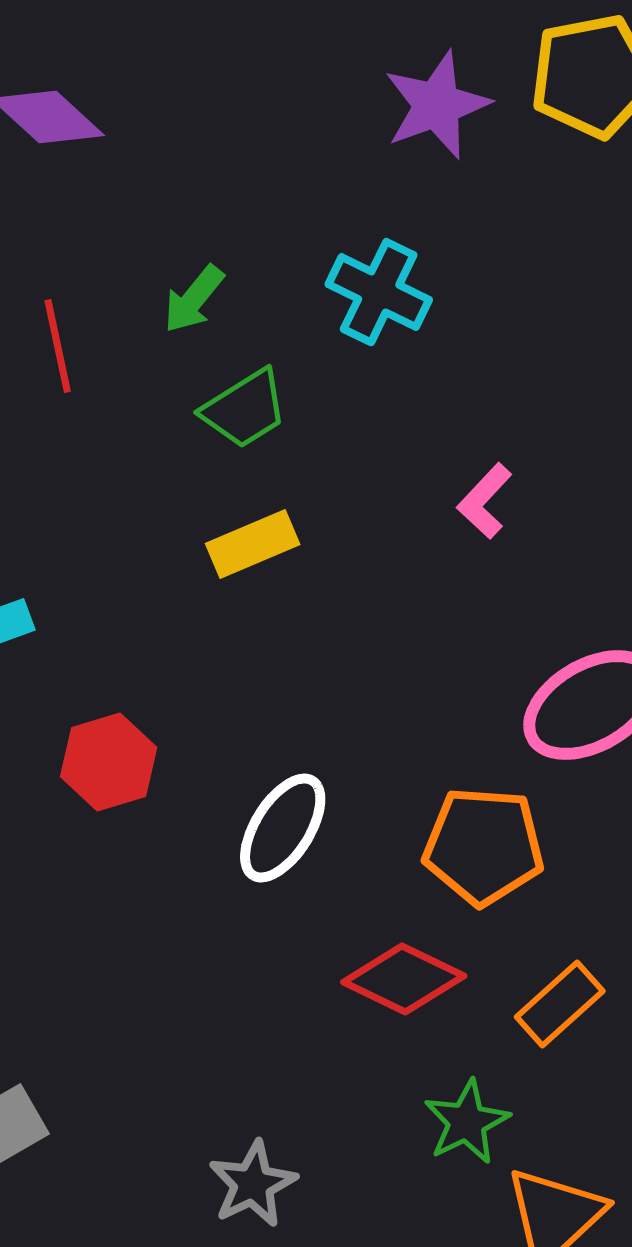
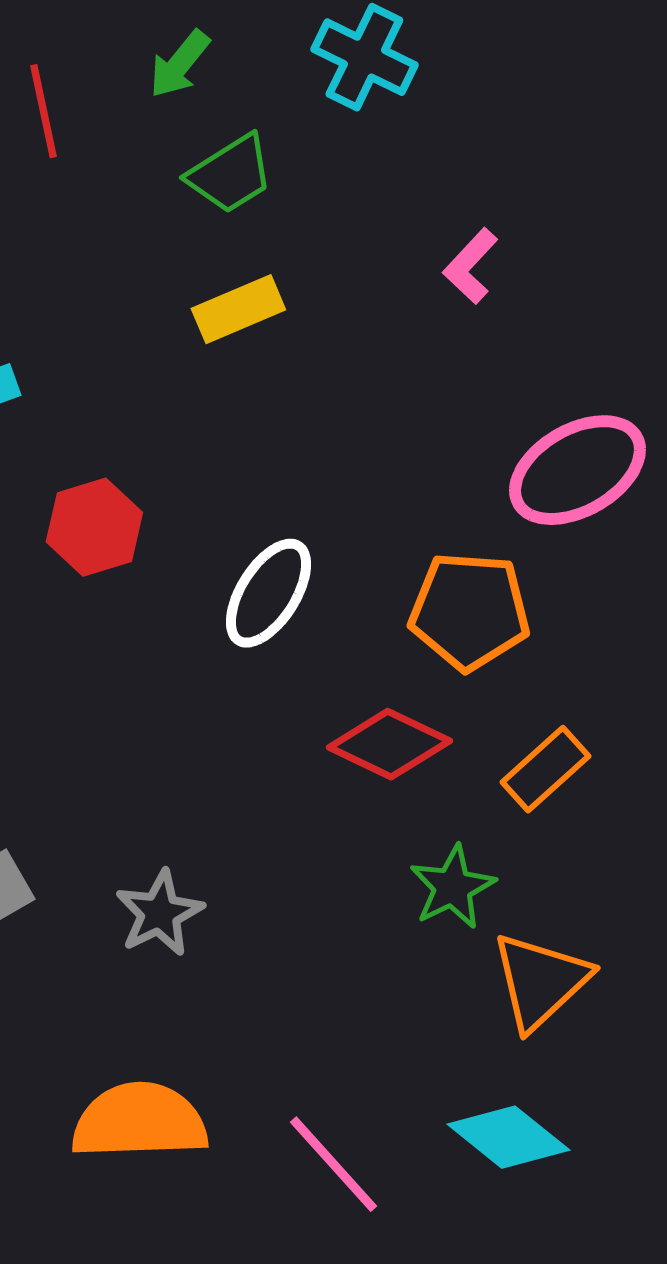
gray star: (253, 1184) -> (159, 913), moved

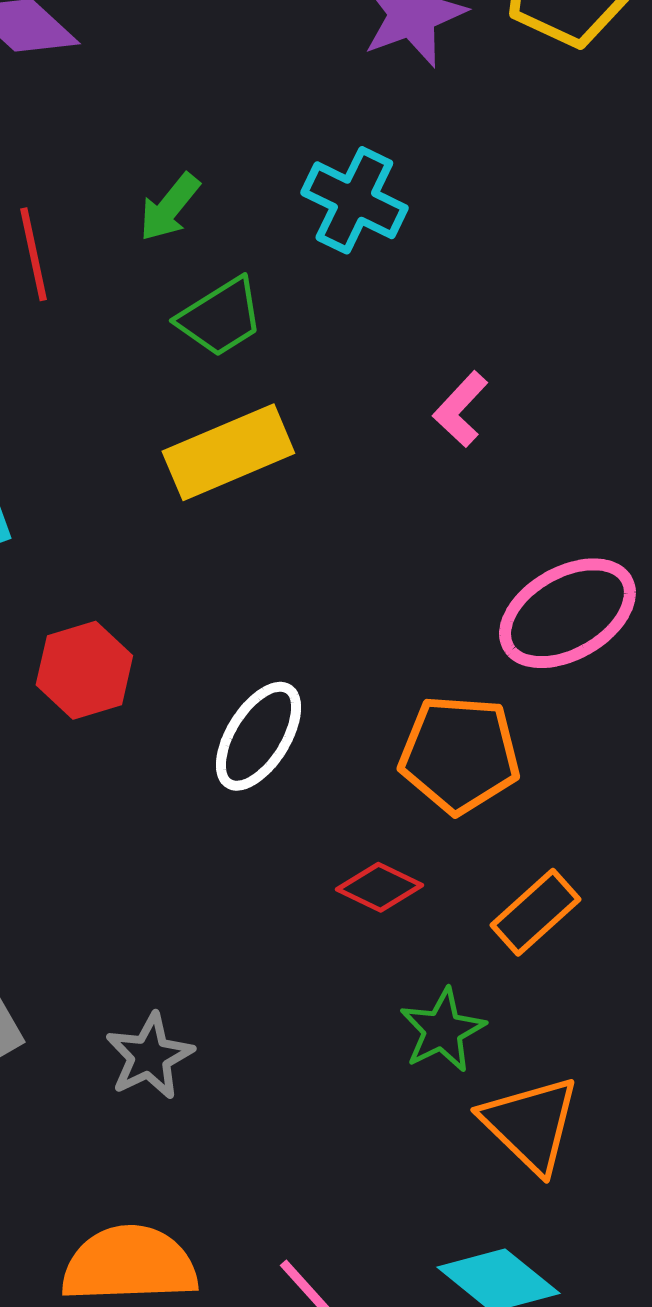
yellow rectangle: (238, 309) -> (228, 452), size x1.4
red diamond: (389, 744) -> (379, 887), size x0.7
orange triangle: (540, 981) -> (530, 1124), turned -33

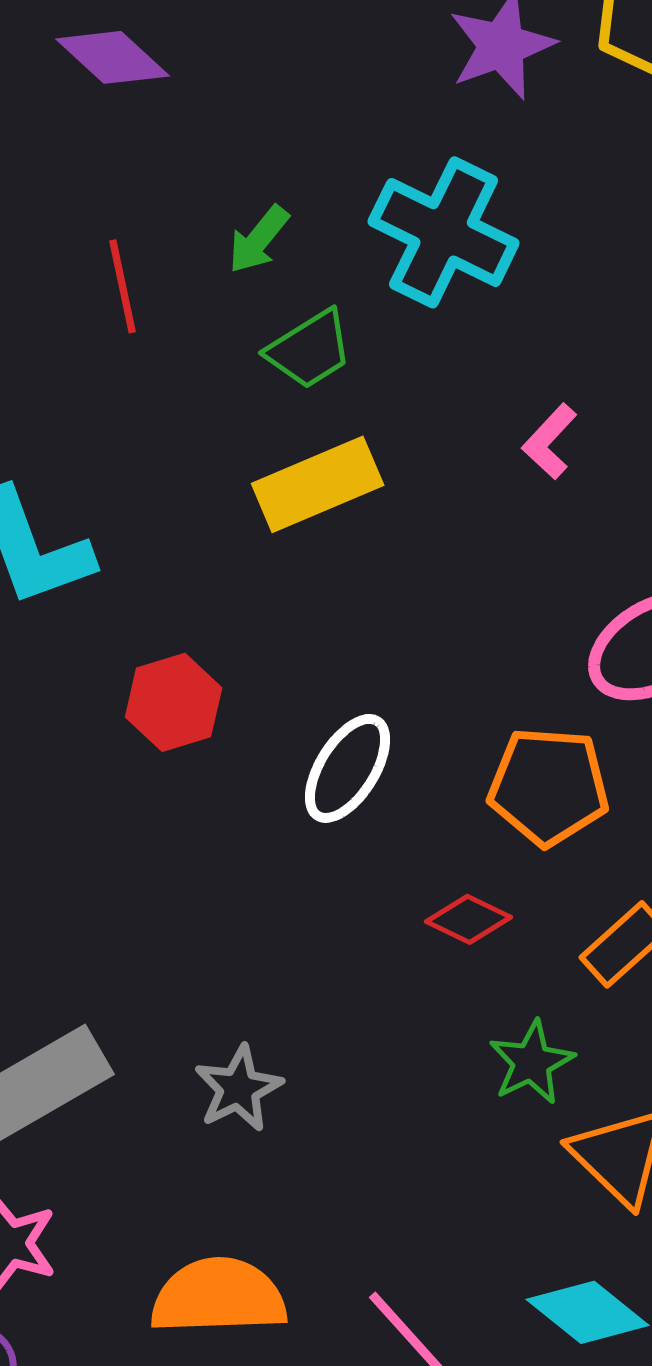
cyan cross: (354, 200) -> (444, 232), size x1.4

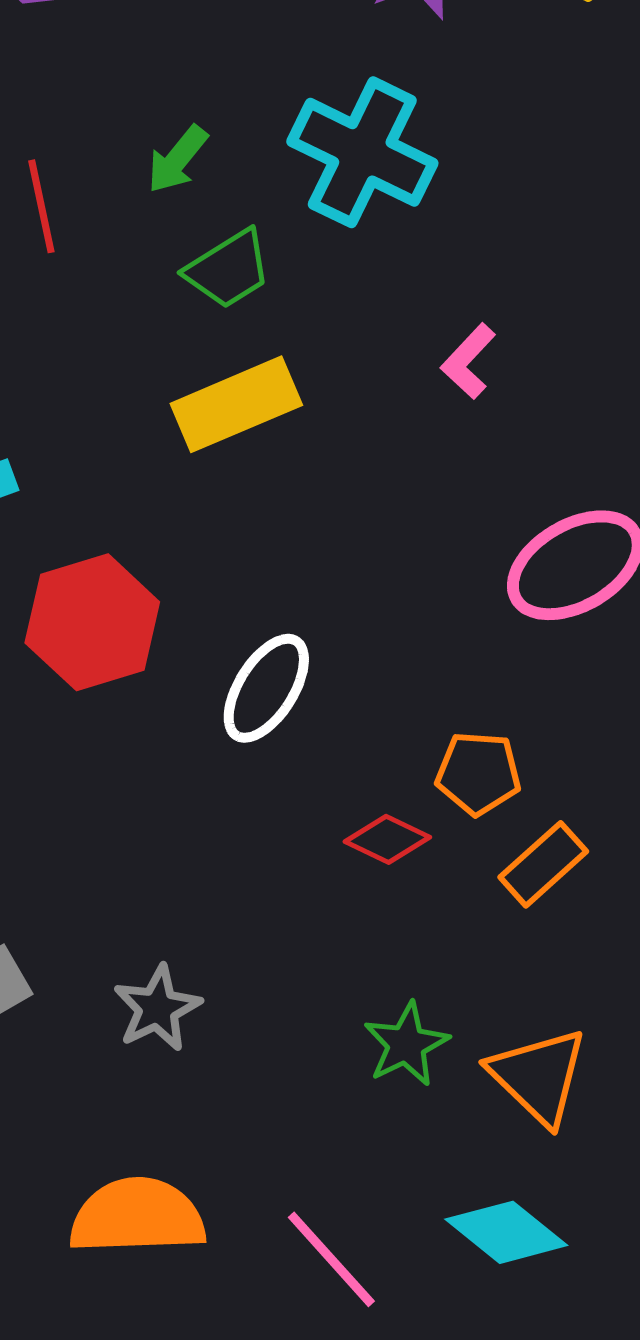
red hexagon: (174, 702) -> (92, 622), size x1.4
orange pentagon: (549, 786) -> (478, 773), moved, size x0.7
green star: (532, 1062) -> (406, 1044), moved

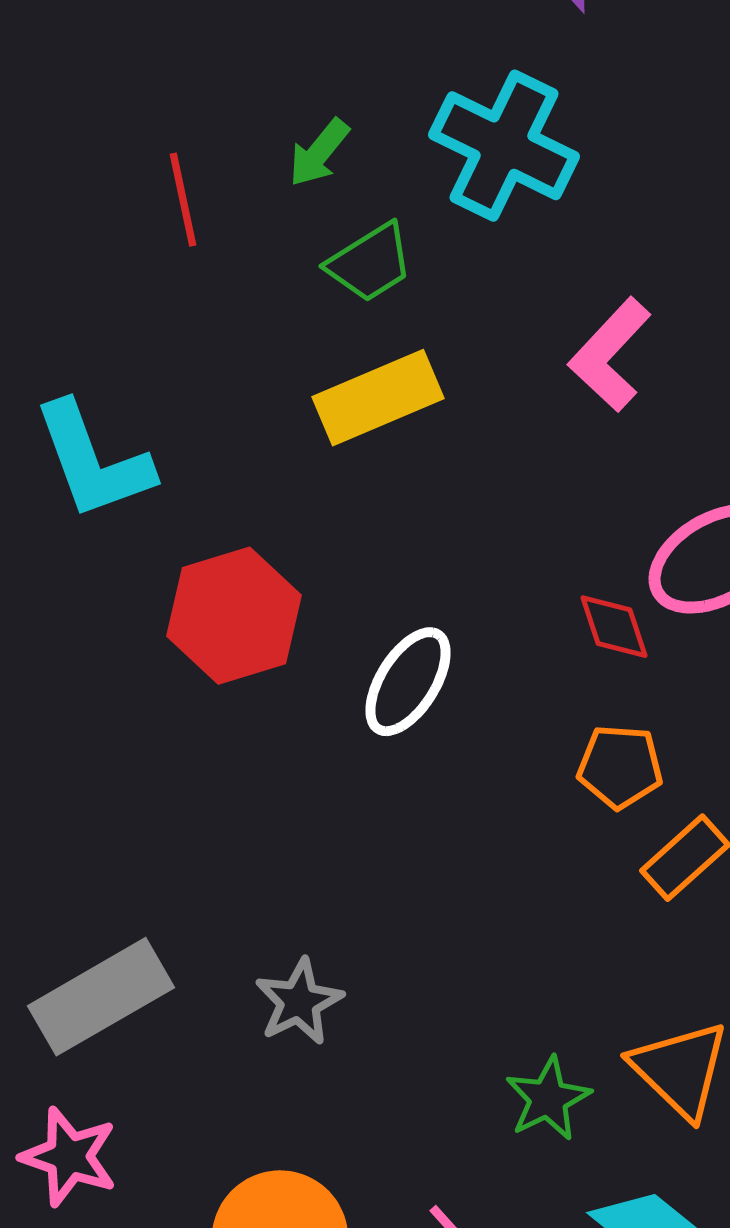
pink L-shape: (468, 361) -> (610, 355), size x1.5
red diamond: (387, 839) -> (614, 627), moved, turned 46
green star: (406, 1044) -> (548, 1099), moved

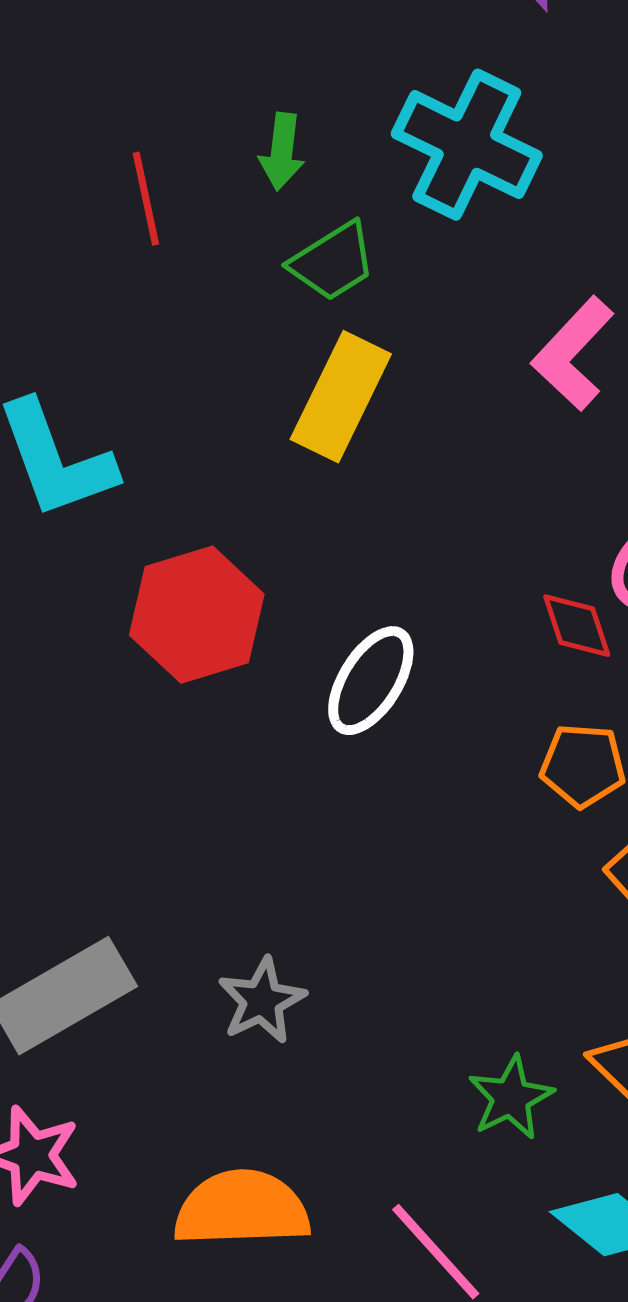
green arrow: (319, 153) -> (282, 152), turned -32
yellow rectangle: (378, 398) -> (341, 397), turned -41

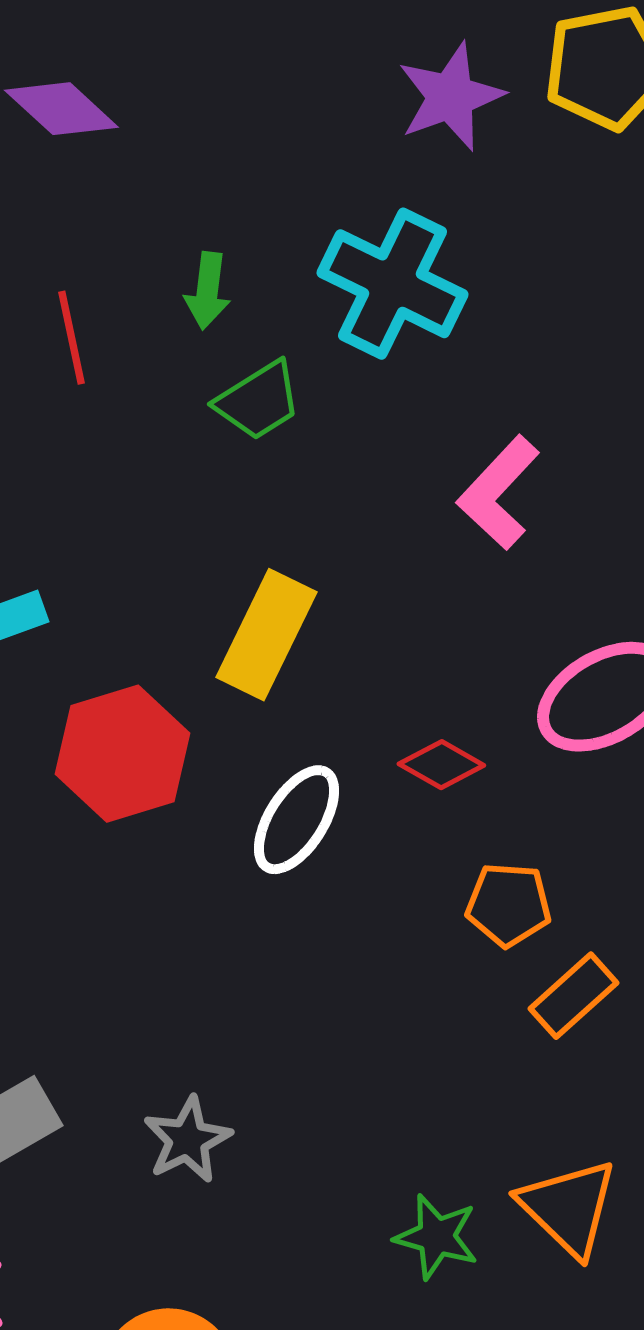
yellow rectangle: (341, 397) -> (266, 635), moved
red diamond: (577, 626) -> (441, 765), moved, turned -42
green star: (511, 1098) -> (436, 1237), turned -30

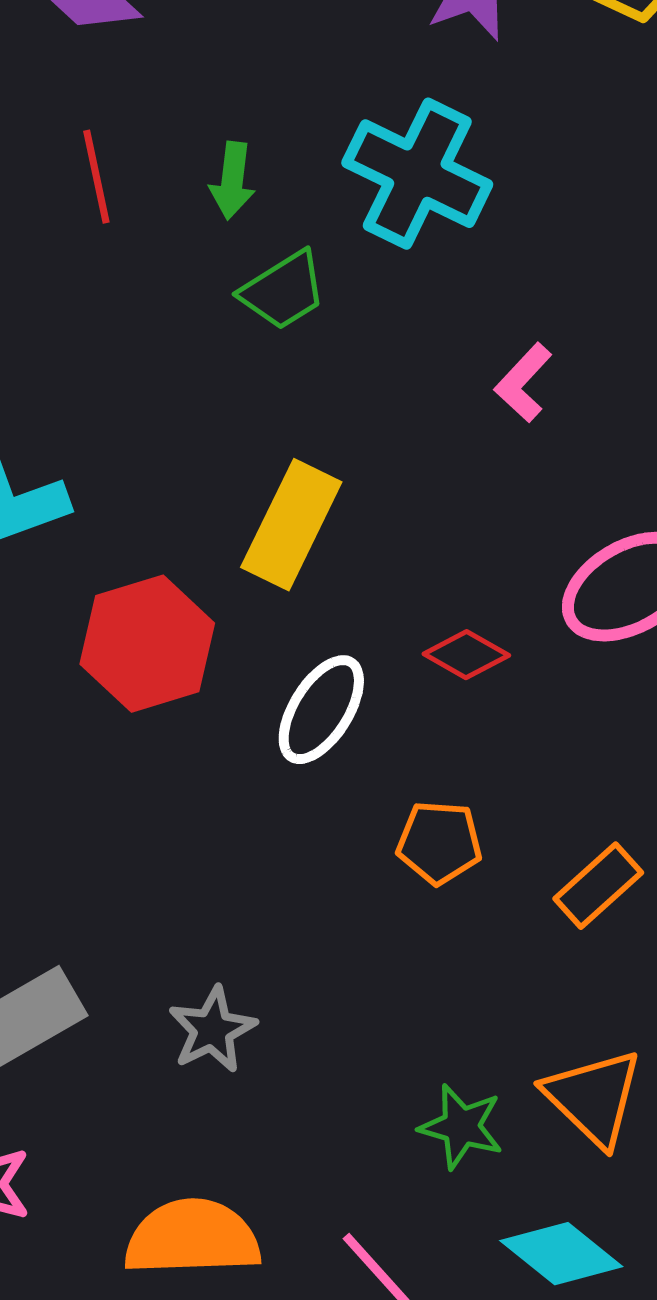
red line: (71, 338) -> (96, 177), moved
pink L-shape: (498, 493) -> (523, 383), size x0.7
orange pentagon: (508, 905) -> (439, 843), moved

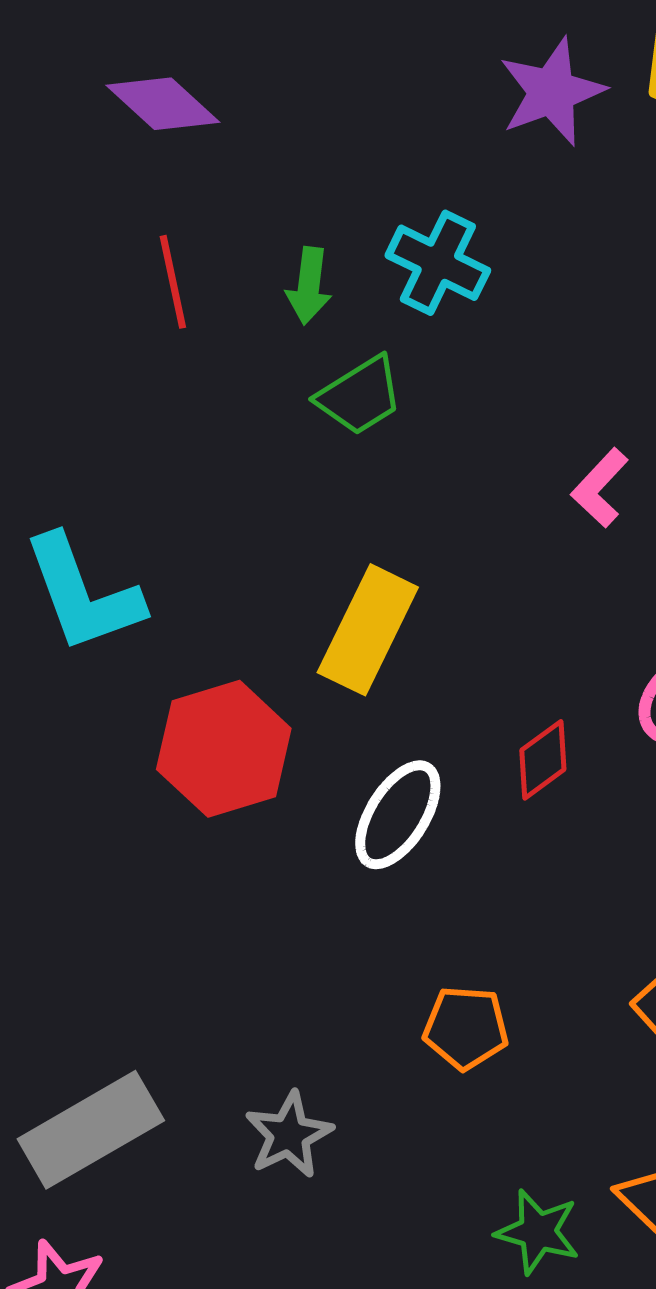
cyan cross: (417, 174) -> (438, 263), moved, size x0.7
red diamond: (466, 655) -> (543, 760), turned -66
orange pentagon: (439, 843) -> (466, 1028), moved

